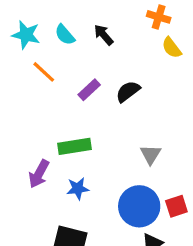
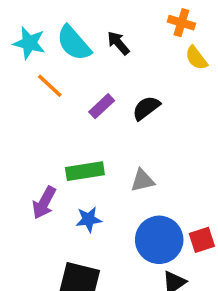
cyan semicircle: (65, 35) -> (74, 43), size x1.5
gray triangle: (151, 155) -> (142, 180), moved, turned 45

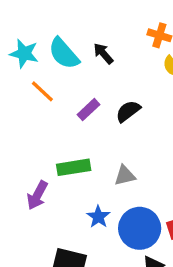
blue star: (89, 219) -> (98, 217), moved, turned -30

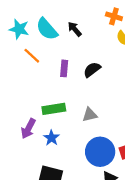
purple rectangle: (88, 110) -> (64, 68), turned -42
blue star: (98, 217) -> (51, 138), moved

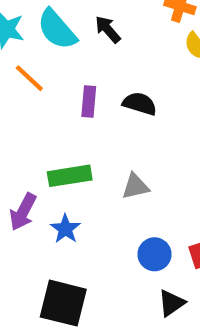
black semicircle: (92, 70) -> (140, 104), turned 54
blue circle: (100, 152) -> (155, 254), size x0.6

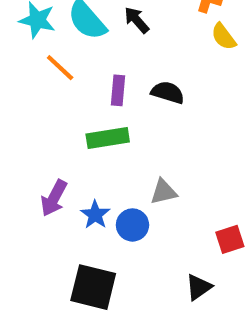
green rectangle: (70, 176) -> (108, 138), moved
gray triangle: (135, 186) -> (164, 192), moved
blue circle: (155, 254) -> (132, 225), moved

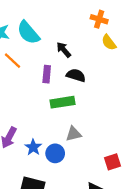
black arrow: (137, 20) -> (64, 50), moved
green rectangle: (108, 138) -> (62, 102), moved

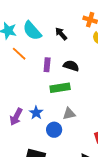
black arrow: (64, 50) -> (61, 34), moved
blue star: (33, 147) -> (36, 113), moved

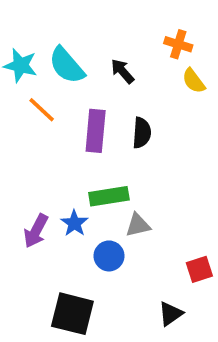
purple rectangle: (47, 65) -> (96, 131), size x1.5
black semicircle: (71, 66) -> (142, 133), turned 77
green rectangle: (60, 88) -> (109, 196), moved

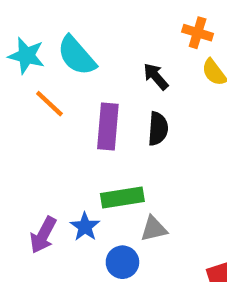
black arrow: (122, 71) -> (156, 76), moved

